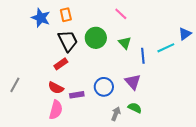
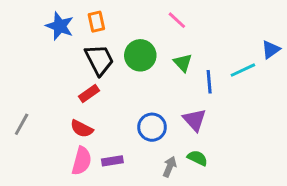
purple rectangle: (77, 95) -> (112, 161), moved

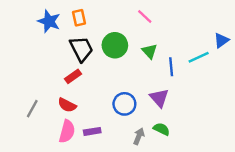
gray line: (22, 124) -> (32, 109), moved

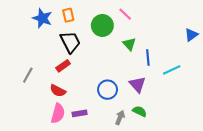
green circle: (115, 45) -> (102, 25), moved
cyan line: (199, 57) -> (172, 70), moved
gray line: (32, 109) -> (28, 75), moved

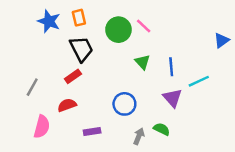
pink line: (125, 14) -> (144, 26), moved
green triangle: (129, 44) -> (142, 62), moved
purple triangle: (138, 84) -> (172, 98), moved
red semicircle: (58, 91) -> (67, 105), turned 133
pink semicircle: (58, 113) -> (42, 127), moved

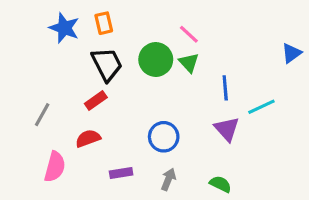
green circle: (118, 30) -> (156, 59), moved
green triangle: (142, 62) -> (189, 63), moved
green semicircle: (162, 129) -> (220, 184), moved
gray arrow: (139, 136) -> (168, 179), moved

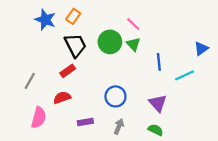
orange rectangle: (104, 23) -> (73, 16), turned 48
blue triangle: (291, 53) -> (201, 49), moved
purple triangle: (227, 129) -> (158, 103), moved

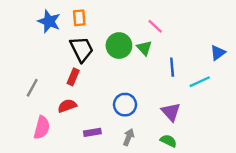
orange rectangle: (73, 16) -> (79, 18), turned -40
pink line: (133, 24) -> (155, 26), moved
red rectangle: (68, 71) -> (73, 77), turned -32

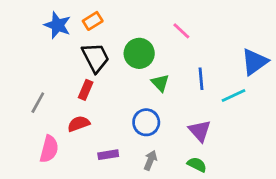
orange rectangle: (79, 18) -> (93, 21), turned 63
green triangle: (144, 48) -> (160, 83), moved
blue triangle: (218, 53) -> (255, 62), size x1.5

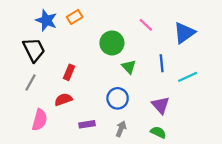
black trapezoid: (96, 58) -> (34, 50), moved
blue triangle: (255, 62) -> (184, 33), moved

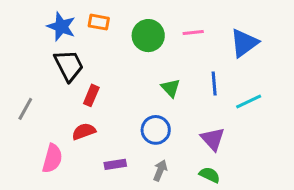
orange rectangle: (75, 17) -> (99, 22), turned 42
pink line: (146, 25) -> (193, 33), turned -49
green circle: (112, 43) -> (148, 36), moved
black trapezoid: (34, 50) -> (69, 65), moved
gray line: (31, 83) -> (25, 109), moved

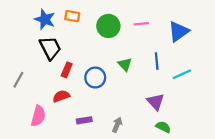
blue circle: (156, 130) -> (95, 78), moved
green semicircle: (210, 175) -> (163, 127), moved

